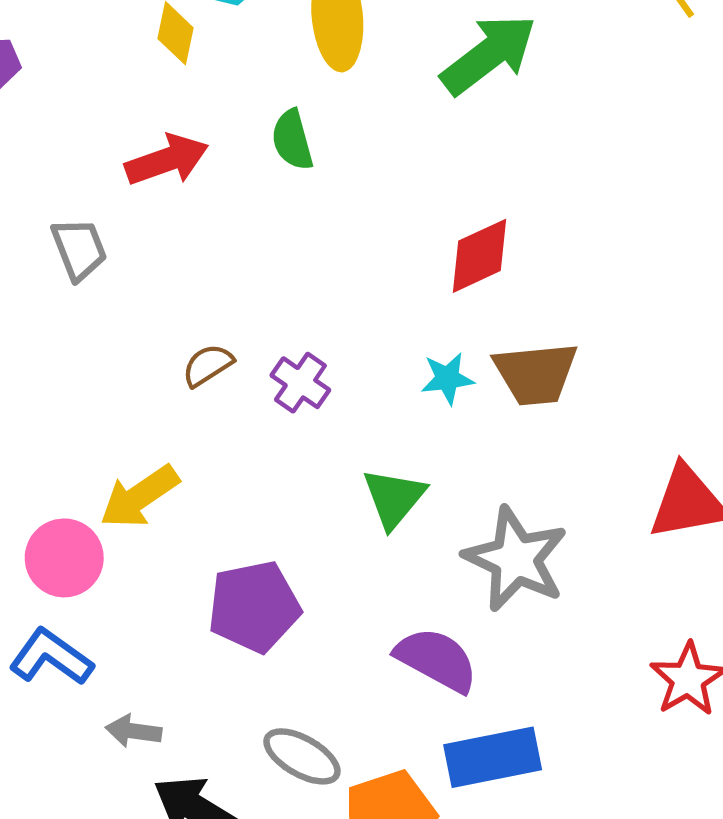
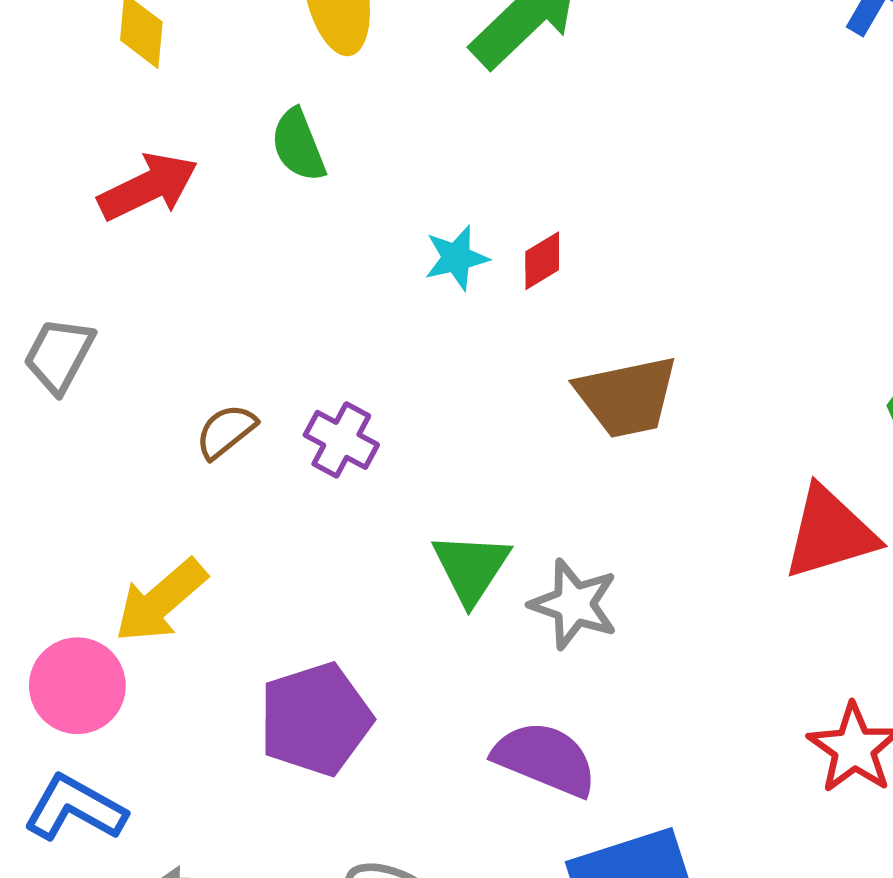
gray trapezoid: (79, 249) -> (59, 355), moved, turned -124
red diamond: (480, 256) -> (542, 261), size x0.6
cyan star: (447, 378) -> (456, 258), moved
gray star: (516, 559) -> (574, 604), moved, size x0.7

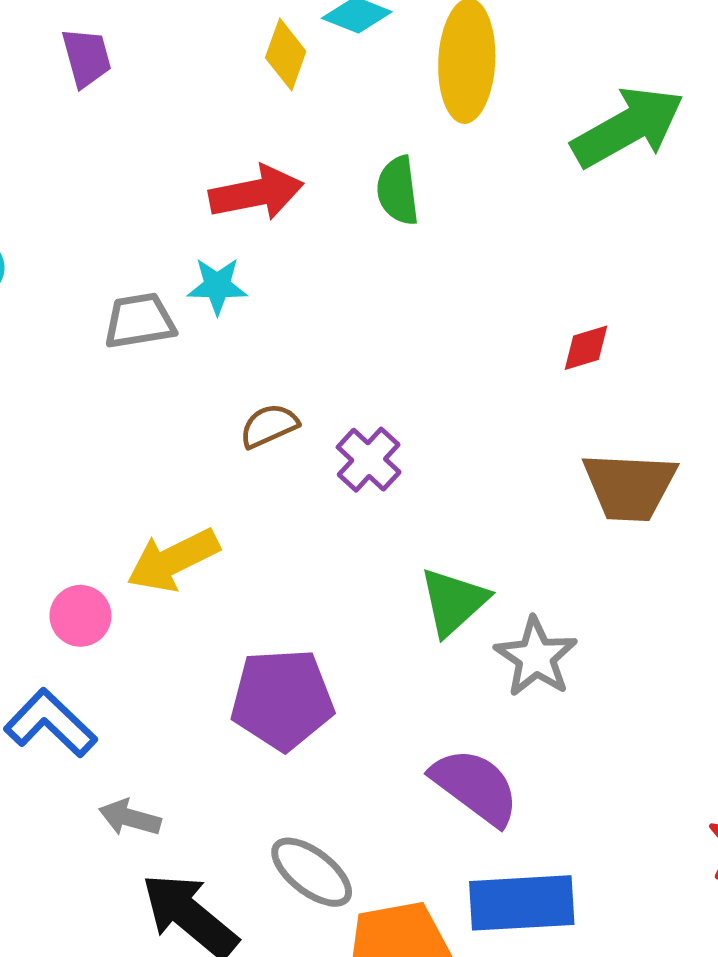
cyan star: (456, 258) -> (217, 286), moved
gray trapezoid: (59, 355) -> (139, 321), turned 38
pink circle: (77, 686) -> (80, 616), size x0.7

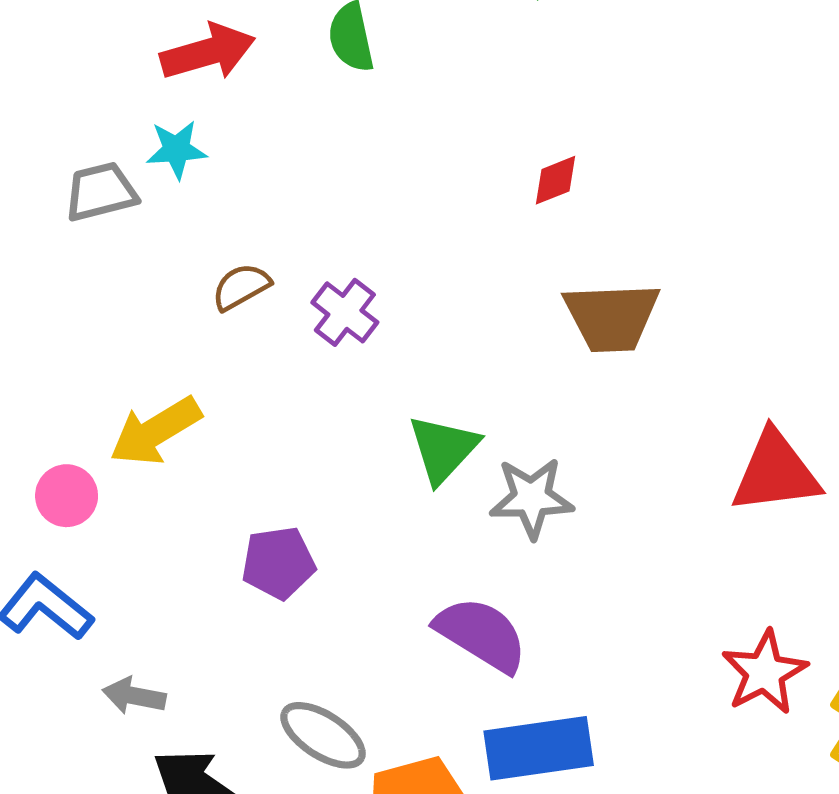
gray star: (536, 657) -> (531, 498), turned -30
purple pentagon: (282, 699) -> (278, 563), size x0.7

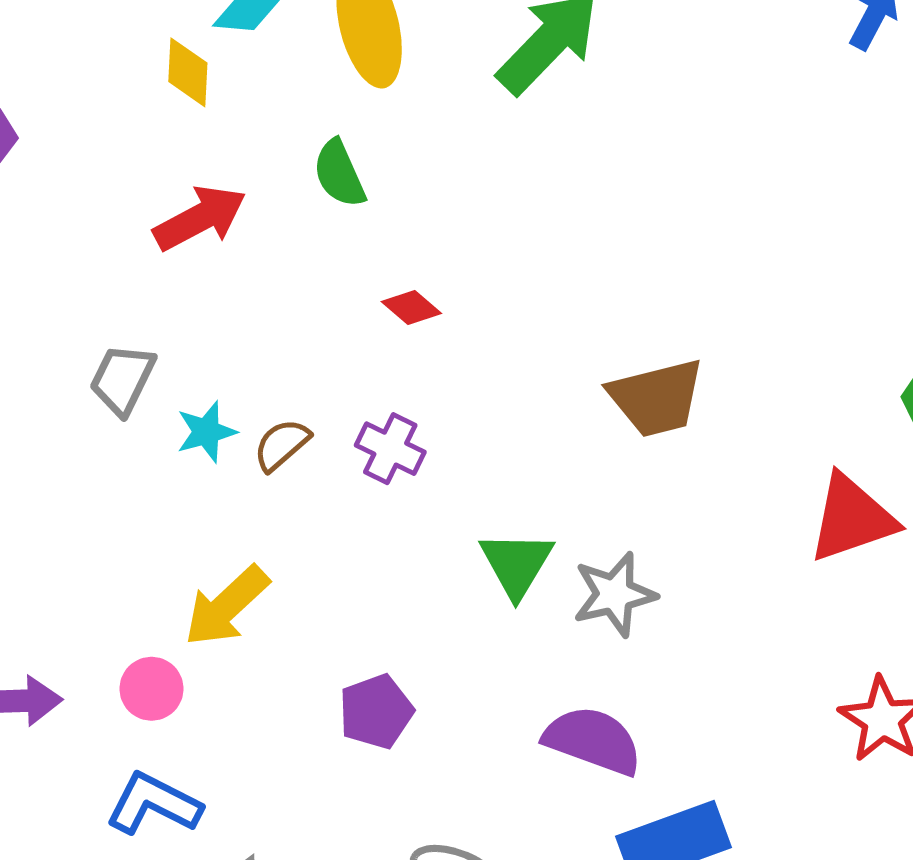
cyan star: (176, 150) -> (206, 432), moved
red diamond: (555, 180) -> (411, 307), moved, turned 74
gray trapezoid: (101, 192) -> (122, 379), turned -38

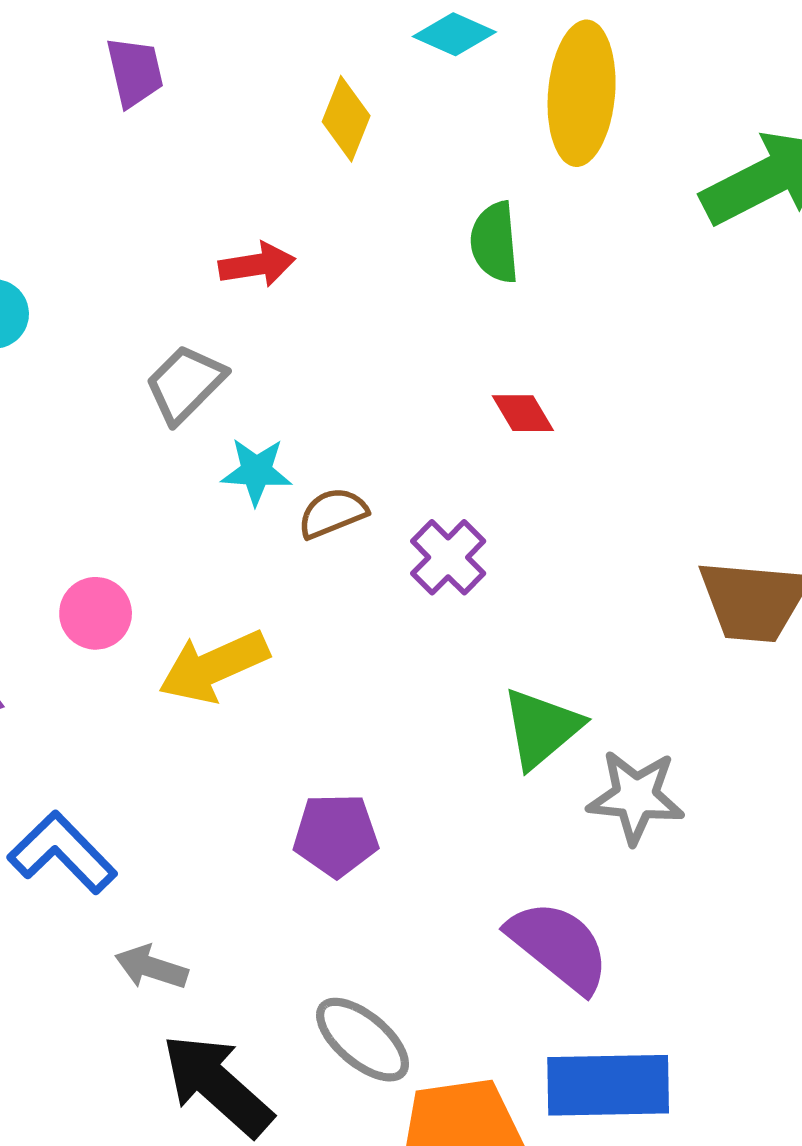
yellow diamond: (188, 72) -> (346, 119), moved
red arrow: (200, 218) -> (257, 265), moved, size x0.7
pink circle: (152, 689) -> (96, 613), moved

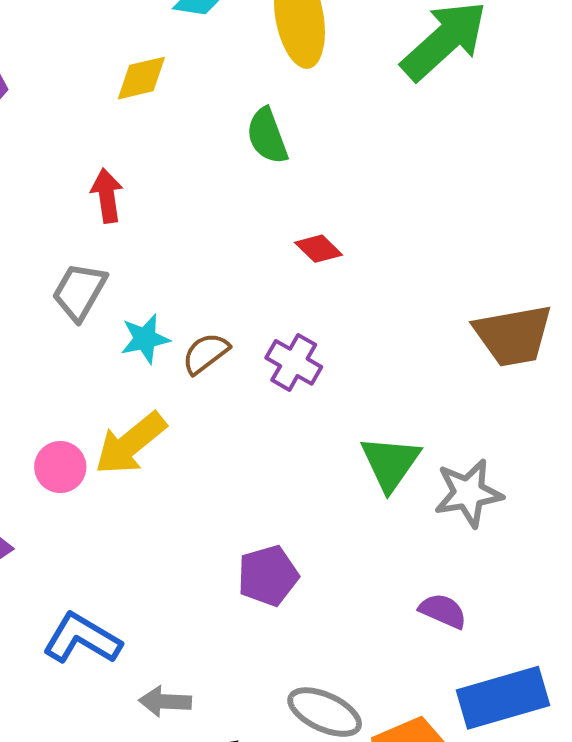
yellow diamond: (346, 119) -> (141, 78), turned 70
red arrow: (257, 265) -> (107, 196), turned -74
yellow arrow: (214, 667) -> (130, 444), moved
purple semicircle: (559, 946) -> (443, 611), size x0.6

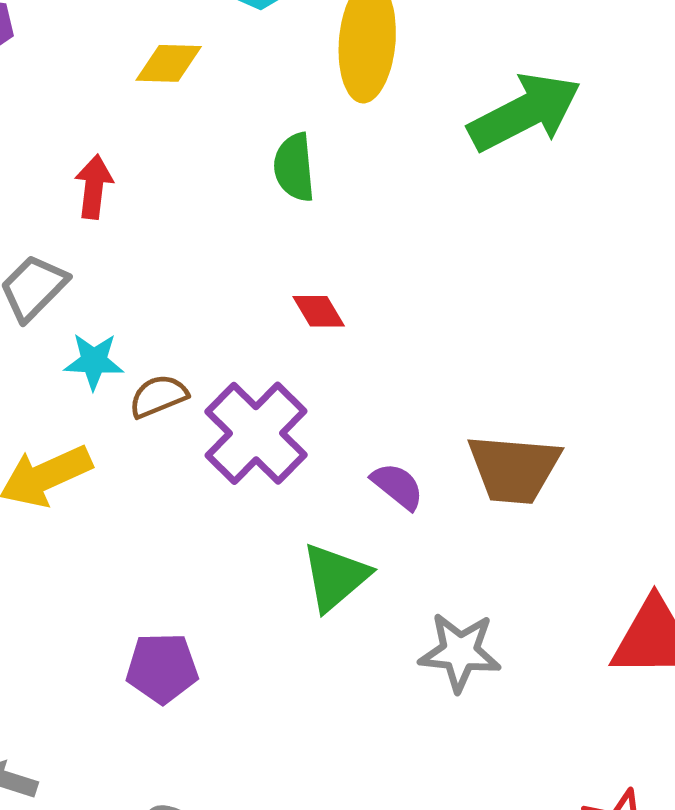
purple cross: (294, 362) -> (256, 433), size x1.6
gray star: (468, 493) -> (460, 652), moved
purple semicircle: (443, 611) -> (398, 486), moved

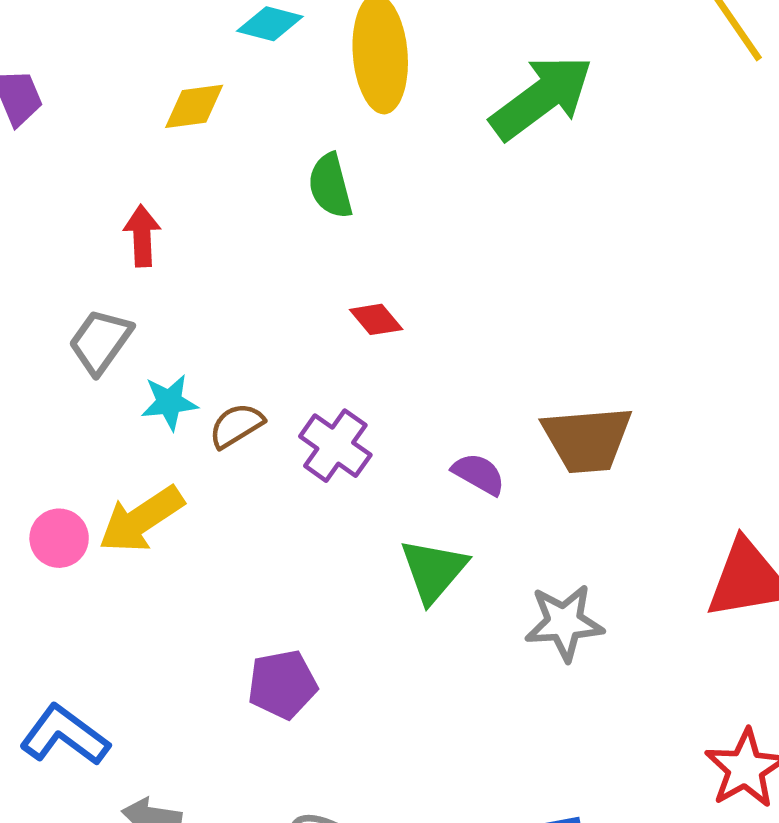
purple cross: (256, 433) -> (335, 446), size x0.7

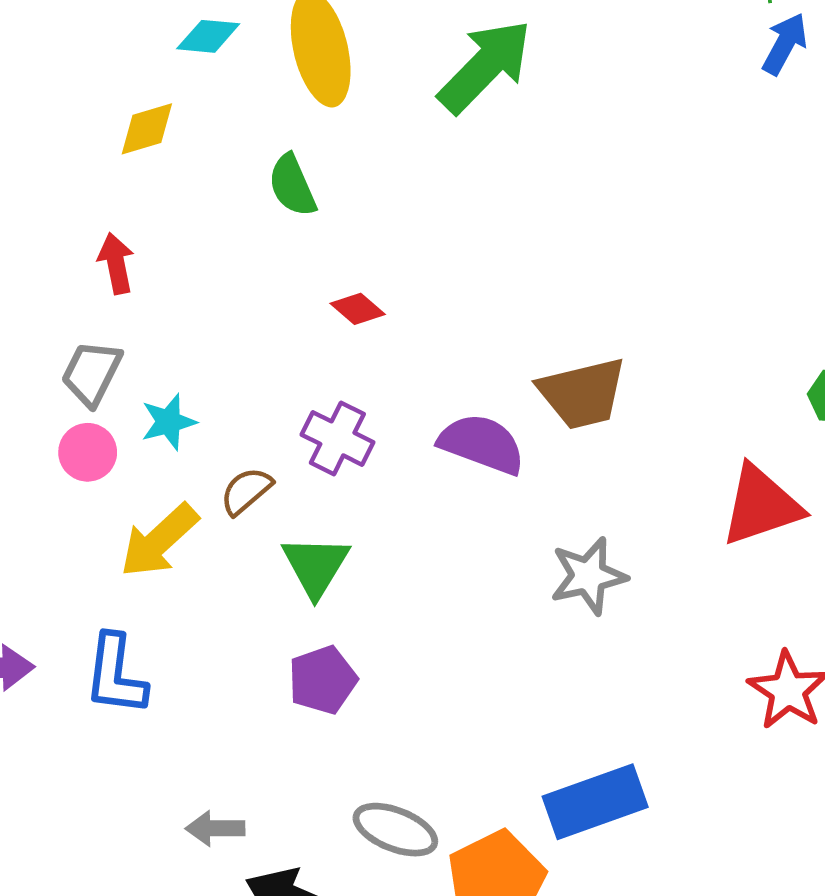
brown semicircle: (236, 426) -> (246, 491), moved
purple semicircle: (479, 474) -> (482, 444), size x1.6
pink circle: (59, 538) -> (88, 452), moved
green triangle: (434, 570) -> (316, 566), moved
blue L-shape: (65, 735) -> (116, 675), moved, turned -110

